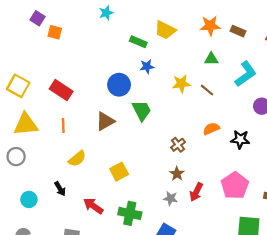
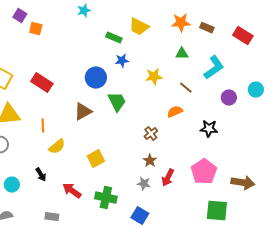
brown line: (207, 90) -> (186, 88), moved
orange line: (63, 125) -> (43, 126), moved
orange semicircle: (211, 129) -> (175, 112), moved

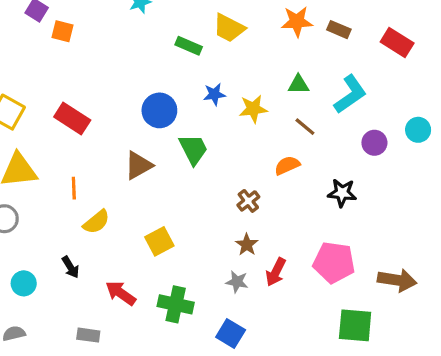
green triangle: (182, 54) -> (298, 85), moved
blue star: (122, 61) -> (214, 94), moved
pink pentagon: (204, 172) -> (334, 262), turned -30

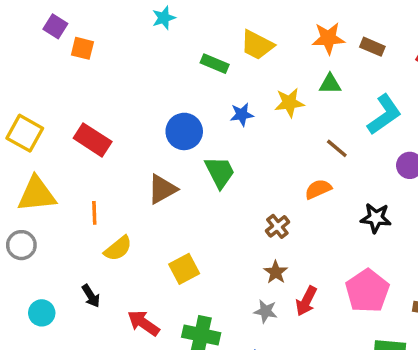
green triangle: (298, 85) -> (330, 84), moved
yellow star: (253, 109) -> (289, 103), moved
pink pentagon: (334, 262) -> (367, 291), turned 30

